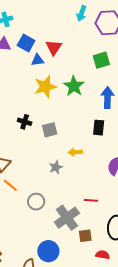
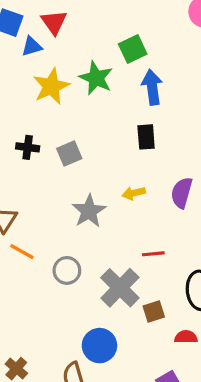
green square: (101, 60) -> (133, 49), moved
yellow arrow: (75, 152) -> (134, 193), moved
gray star: (56, 167) -> (89, 211), size x1.5

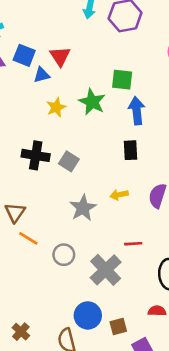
green square: (133, 49) -> (122, 80), turned 30
yellow star: (51, 86) -> (56, 107), size x0.7
black cross: (28, 147) -> (36, 155), size x1.5
gray square: (69, 154) -> (69, 161), turned -36
brown square: (154, 312) -> (118, 327), moved

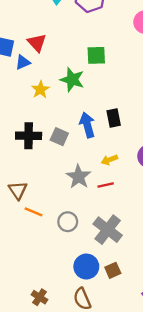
blue arrow: (137, 111) -> (87, 125), moved
red line: (133, 244) -> (106, 185), moved
blue circle: (88, 315) -> (86, 267), moved
brown square: (118, 327) -> (113, 270), moved

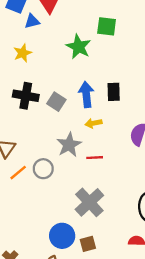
yellow star: (40, 90) -> (23, 53), moved
yellow arrow: (109, 160) -> (94, 123), moved
orange line: (33, 212) -> (18, 173), turned -72
gray circle: (68, 222) -> (43, 169), moved

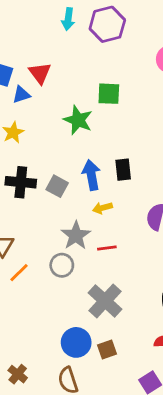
gray circle: (43, 169) -> (62, 265), moved

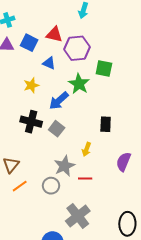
purple hexagon: (107, 24) -> (77, 48), moved
red triangle: (40, 73) -> (54, 34), moved, turned -48
blue triangle: (21, 95) -> (49, 63), moved, turned 32
blue arrow: (91, 175) -> (59, 101), moved, turned -130
yellow arrow: (102, 208) -> (87, 149), turned -64

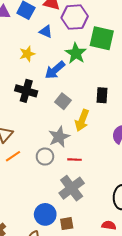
green square: (104, 69) -> (102, 38), size x1.4
gray square: (57, 129) -> (63, 101), moved
yellow arrow: (87, 149) -> (82, 120), size x1.5
red line: (85, 178) -> (74, 160), moved

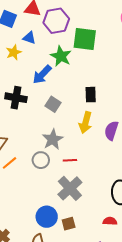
yellow star: (27, 54) -> (14, 52), moved
yellow arrow: (82, 120) -> (86, 123), moved

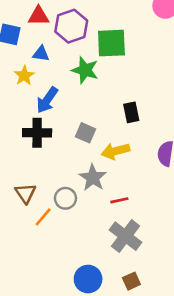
blue arrow: (42, 75) -> (47, 100), moved
yellow arrow: (86, 123) -> (115, 151), moved, turned 70
gray circle: (41, 160) -> (65, 198), moved
blue circle: (47, 217) -> (88, 279), moved

